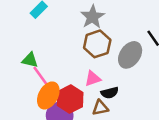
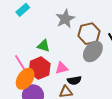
brown hexagon: (97, 44) -> (89, 34), moved
green triangle: (30, 60) -> (44, 46), moved
red hexagon: (70, 99) -> (40, 68), moved

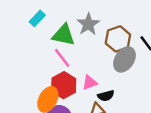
green triangle: (44, 46) -> (64, 35), moved, size x1.5
pink line: (20, 63) -> (62, 58), moved

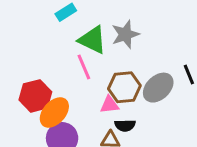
brown hexagon: (118, 39) -> (124, 87), moved
red hexagon: (64, 85) -> (35, 96), moved

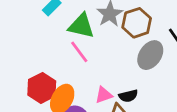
brown hexagon: (124, 87) -> (137, 23), moved
pink triangle: (109, 105) -> (104, 95), moved

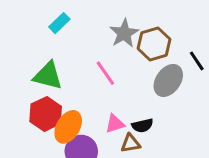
green triangle: (81, 26) -> (48, 76), moved
pink line: (79, 52) -> (105, 73), moved

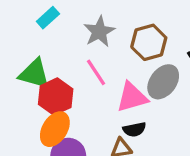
gray star: (124, 33) -> (99, 32), moved
red hexagon: (46, 114) -> (56, 97), moved
pink triangle: (115, 124) -> (132, 97), moved, size x1.5

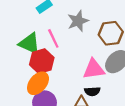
pink line: (96, 72) -> (53, 38), moved

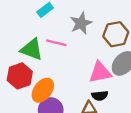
pink line: (53, 38) -> (56, 43), turned -48
red hexagon: (42, 61) -> (20, 76), moved

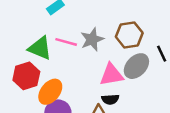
gray star: (81, 23) -> (92, 39), moved

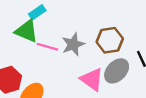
green triangle: (40, 48) -> (27, 31), moved
pink triangle: (111, 75) -> (92, 79), turned 45

